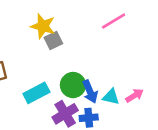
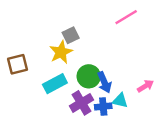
yellow star: (43, 26) -> (61, 52), moved, turned 30
cyan triangle: (111, 97) -> (120, 100), moved

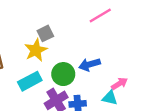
blue arrow: (104, 82) -> (90, 64), moved, turned 96
cyan triangle: (120, 100) -> (110, 98), moved

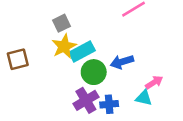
gray square: (45, 33) -> (62, 23), moved
cyan rectangle: (30, 81) -> (82, 52), moved

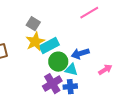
gray square: (62, 23) -> (33, 24), turned -32
cyan triangle: (144, 98) -> (71, 70), moved

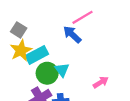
blue arrow: (80, 54) -> (72, 34), moved, turned 60
cyan triangle: (71, 70) -> (62, 70), moved, turned 40

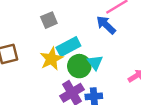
gray square: (19, 30) -> (49, 20), turned 35
yellow star: (21, 50) -> (51, 59), moved

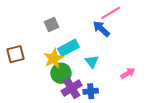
green circle: (79, 66) -> (61, 73), moved

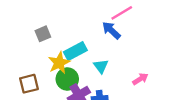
gray square: (51, 25) -> (43, 34), moved
brown square: (15, 54) -> (29, 84), moved

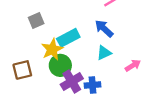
blue arrow: (111, 30) -> (104, 29), moved
cyan triangle: (101, 66) -> (104, 53), moved, turned 42

